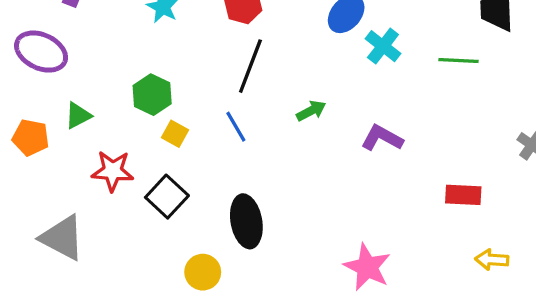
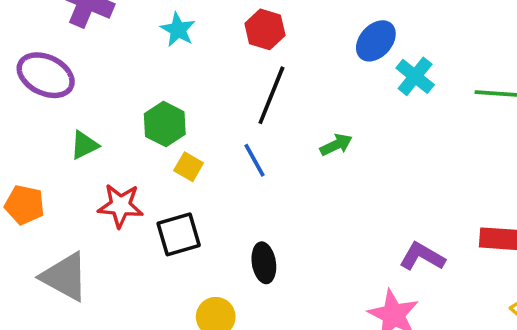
orange pentagon: (31, 137) -> (25, 205), moved
purple L-shape: (382, 138) -> (422, 257), moved
black square: (167, 197) -> (179, 234), turned 30
black ellipse: (246, 221) -> (264, 263), size x0.7

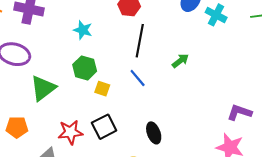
cyan star: (178, 30) -> (83, 30), moved
green triangle: (84, 145) -> (43, 88), size x1.6
red star: (120, 206) -> (70, 132), moved

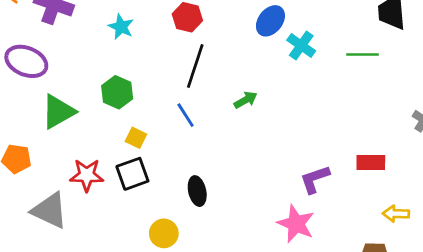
cyan star: (83, 30) -> (121, 27), moved
yellow square: (102, 89) -> (136, 138), moved
purple L-shape: (239, 112) -> (315, 179), turned -45

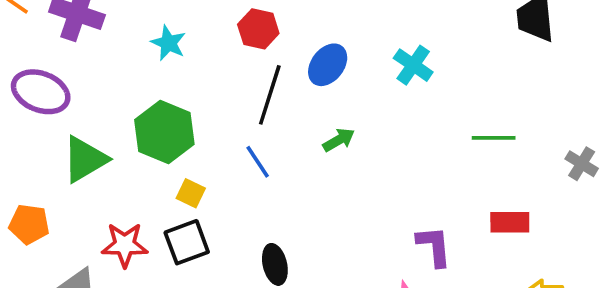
blue ellipse: (270, 21) -> (328, 65), moved
green line: (362, 54) -> (494, 138), moved
green hexagon: (117, 92) -> (164, 132), size x1.4
purple L-shape: (315, 179) -> (434, 246), turned 104

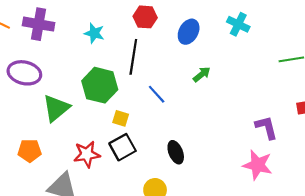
black line: (270, 95) -> (133, 57), moved

